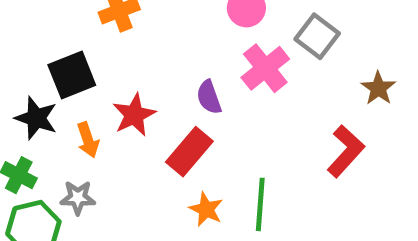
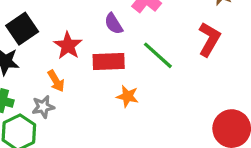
orange arrow: (88, 140) -> (56, 81), moved
red rectangle: (189, 152) -> (109, 61), turned 60
green line: (260, 204) -> (158, 55), moved, turned -40

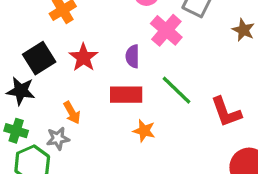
purple semicircle: (114, 24) -> (133, 56), turned 30
red L-shape: (209, 39) -> (226, 112), moved, turned 128
red star: (68, 46) -> (83, 57), moved

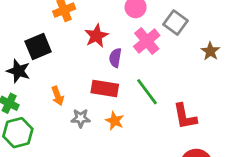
red star: (83, 57) -> (96, 36), moved
gray star: (58, 138) -> (81, 118), moved

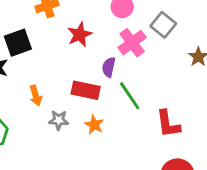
purple semicircle: (115, 58) -> (109, 67), moved

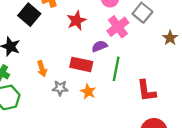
black square: (18, 43) -> (29, 15), moved, turned -30
purple semicircle: (109, 67) -> (99, 46), turned 56
green line: (130, 96) -> (116, 69), turned 45

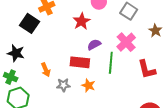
red star: (76, 20) -> (82, 21), moved
pink cross: (118, 27) -> (126, 42), moved
red L-shape: (146, 91) -> (147, 69), moved

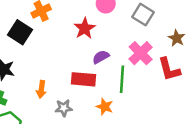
red L-shape: (147, 69) -> (169, 69), moved
orange arrow: (46, 70) -> (41, 89), turned 32
orange star: (88, 85) -> (105, 107), moved

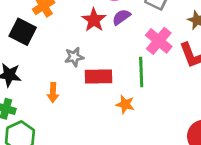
purple semicircle: (101, 57) -> (121, 17), moved
gray star: (64, 108) -> (74, 57), moved

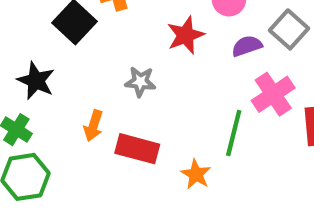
purple semicircle: (121, 17) -> (247, 46), moved
red rectangle: (99, 77) -> (137, 149), moved

